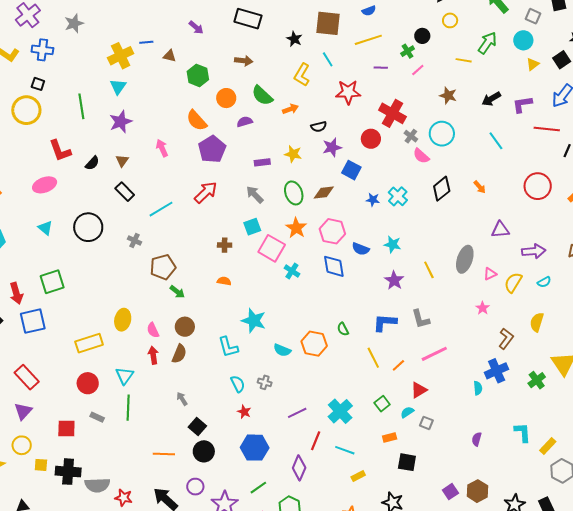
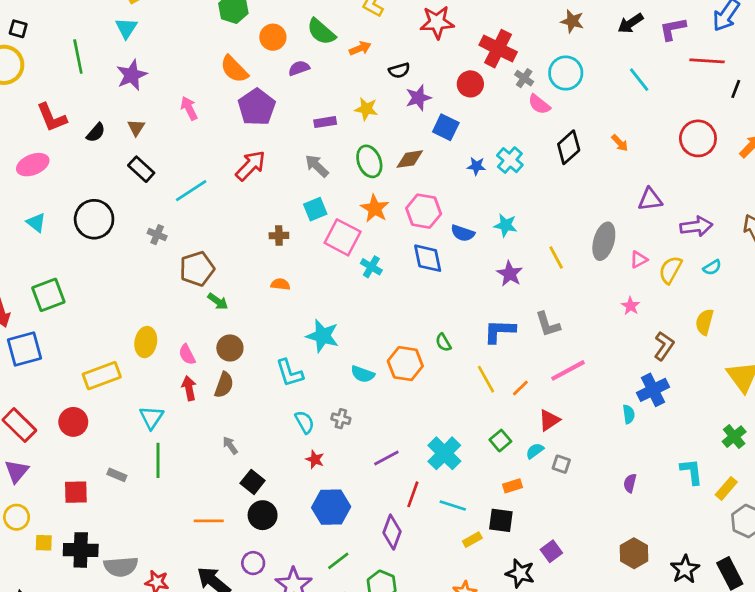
green cross: (537, 380) -> (734, 437), moved
red circle: (88, 383) -> (73, 422), moved
black square: (407, 462) -> (501, 520), moved
purple square: (450, 492) -> (551, 551), moved

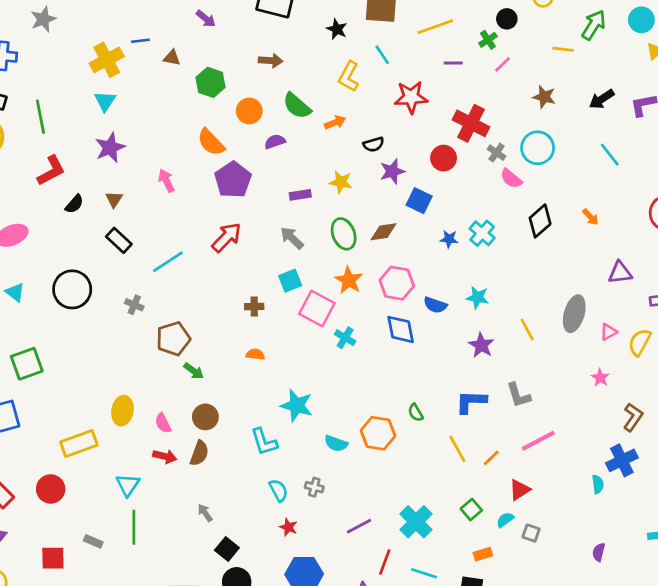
green line: (78, 57) -> (40, 117), moved
red L-shape: (52, 118) -> (51, 171), moved, turned -96
red arrow: (189, 388) -> (165, 456), turned 115

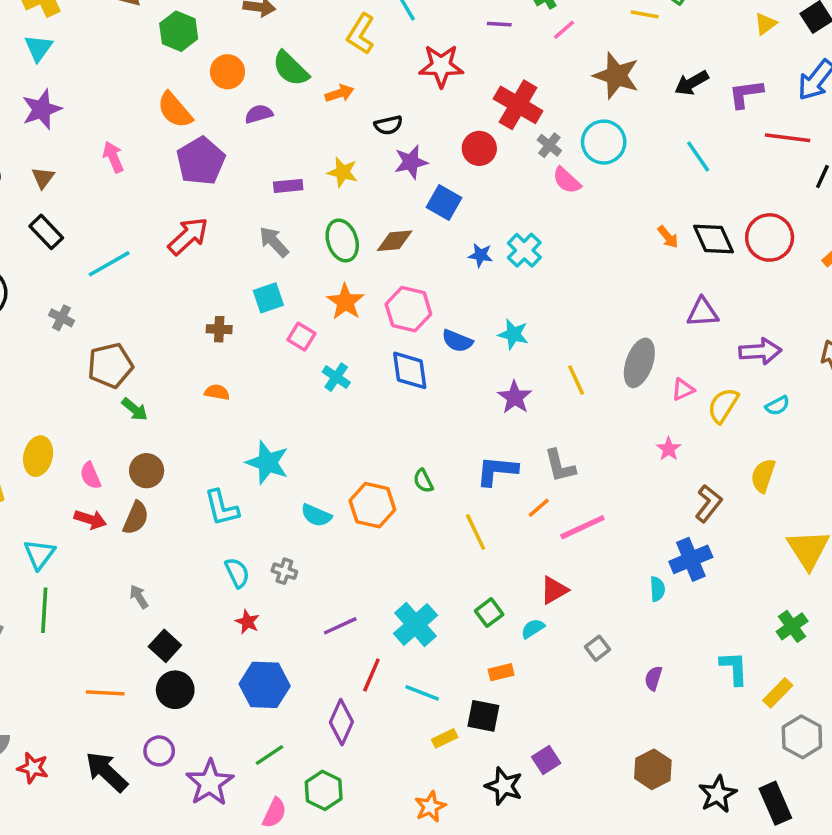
brown star: (544, 97) -> (616, 76), size x1.5
black diamond: (540, 221) -> (714, 239), moved, turned -76
pink square: (317, 309) -> (301, 337), size x0.6
orange line: (491, 458) -> (539, 508), moved
gray square: (531, 533) -> (598, 648), moved, turned 30

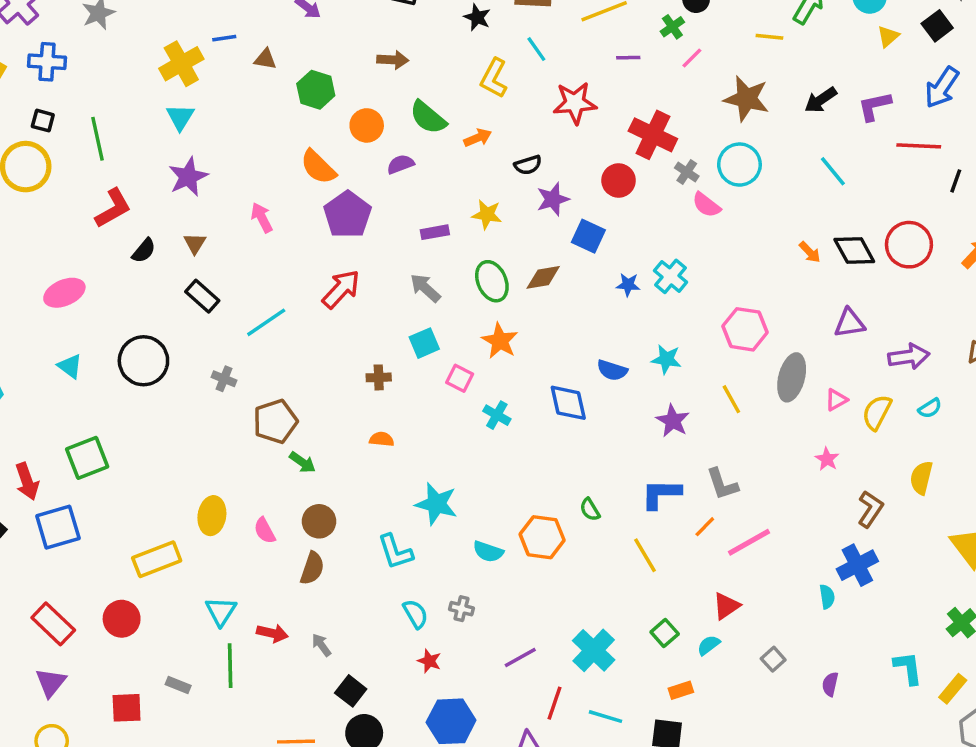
pink hexagon: (408, 309) -> (745, 329), moved
red arrow: (90, 519) -> (272, 633), moved

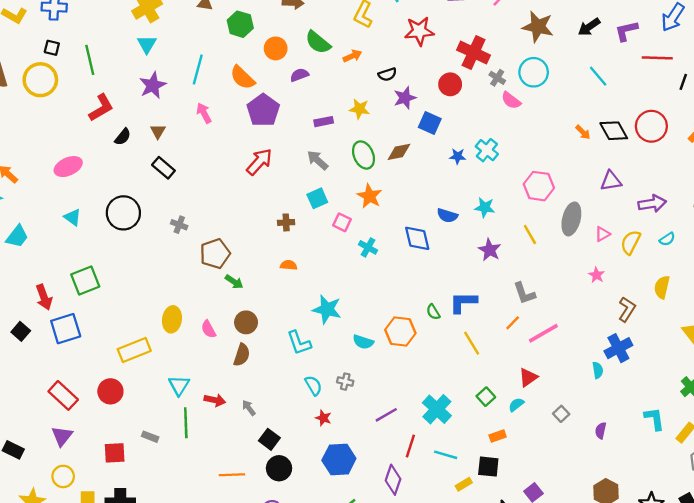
cyan line: (266, 322) -> (198, 70), moved, turned -40
blue L-shape: (661, 494) -> (463, 302), moved

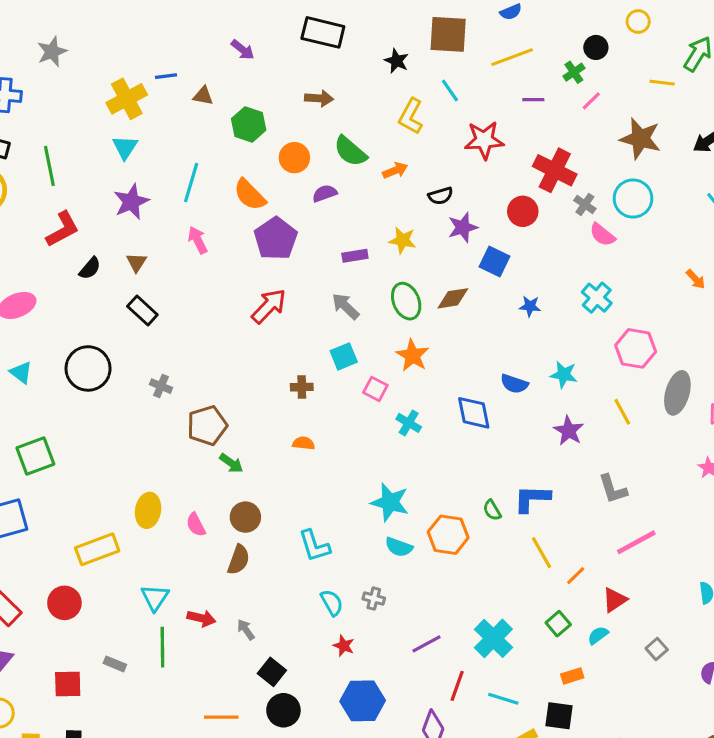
cyan cross: (487, 150) -> (597, 298), moved
cyan star: (327, 309) -> (390, 502), moved
orange line: (513, 323) -> (576, 576), moved

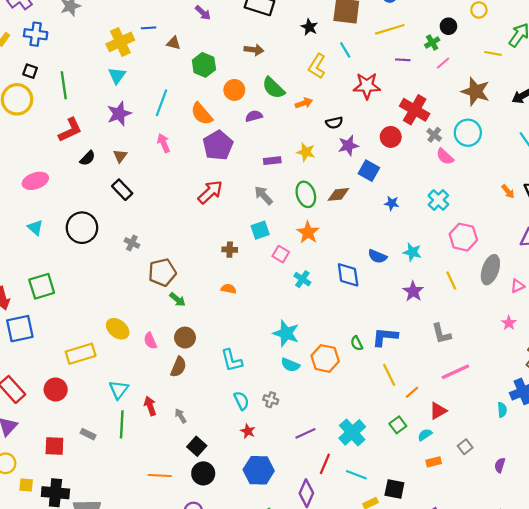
yellow ellipse: (148, 510) -> (118, 329), turned -65
red arrow: (201, 618) -> (150, 406), turned -126
orange rectangle: (572, 676) -> (434, 462), moved

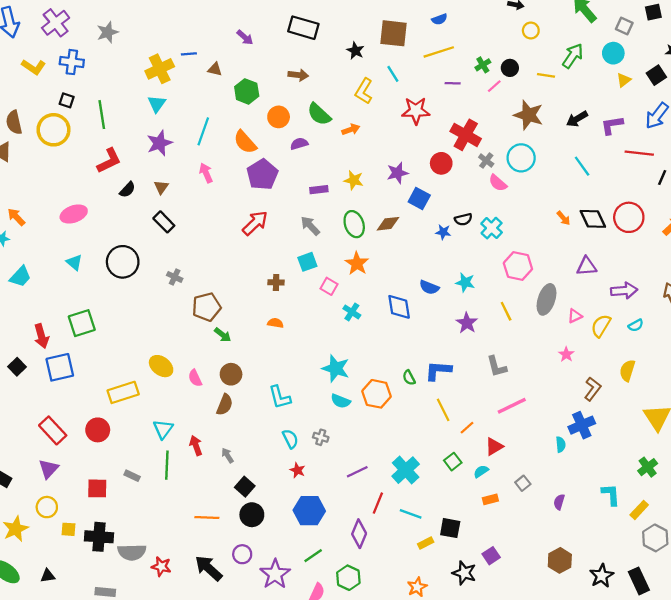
black circle: (448, 26) -> (510, 68), moved
black semicircle: (334, 123) -> (463, 219), moved

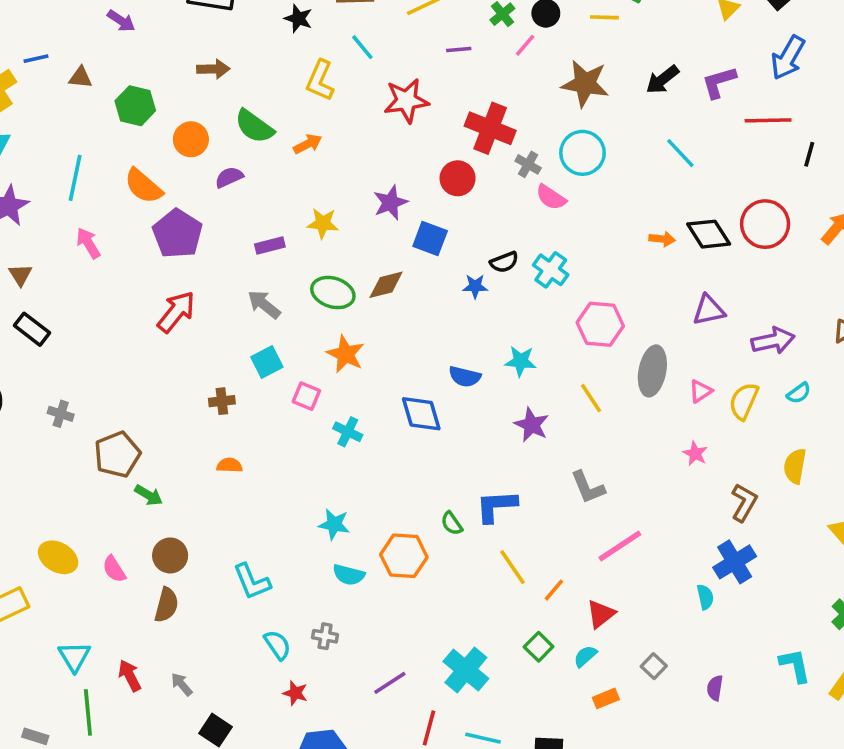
orange arrow: (564, 218) -> (662, 239), turned -35
green ellipse: (354, 224) -> (333, 293), turned -45
cyan star: (336, 368) -> (334, 524), size x0.7

